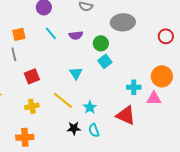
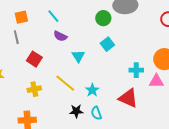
purple semicircle: (76, 35) -> (60, 36), moved, turned 32
green circle: (101, 43) -> (103, 18), moved
red square: (32, 76) -> (34, 59), turned -35

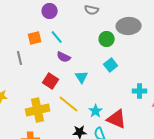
orange square: (21, 17) -> (35, 38), moved
red square: (34, 59) -> (51, 81), moved
yellow cross: (34, 89) -> (38, 110), size x1.6
red triangle: (128, 98) -> (117, 119), moved

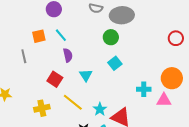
gray ellipse: (129, 26) -> (122, 15), moved
purple semicircle: (64, 57) -> (68, 55), turned -128
yellow cross: (38, 110) -> (42, 108), size x0.7

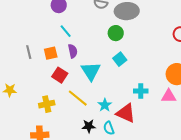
orange square: (39, 36) -> (51, 53), moved
cyan triangle: (86, 75) -> (91, 71), size x1.5
cyan cross: (144, 89) -> (141, 91), moved

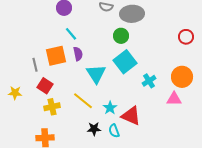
gray line: (29, 52) -> (35, 65), moved
orange square: (51, 53) -> (56, 56), size x1.5
cyan square: (120, 59) -> (125, 62), size x1.6
red square: (60, 75) -> (45, 86), moved
cyan cross: (141, 91) -> (149, 81), moved, turned -32

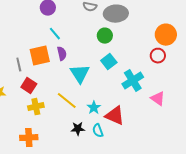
red circle: (186, 37) -> (158, 56), moved
cyan square: (125, 62) -> (109, 62), size x0.7
orange circle: (182, 77) -> (166, 35), moved
cyan cross: (149, 81) -> (133, 81), size x1.5
pink triangle: (174, 99) -> (158, 99), turned 35

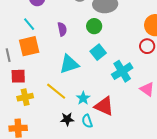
cyan line: (55, 34) -> (29, 24), moved
purple semicircle: (62, 54) -> (62, 29), moved
cyan triangle: (80, 74) -> (69, 64), turned 45
red square: (29, 86) -> (18, 76), turned -35

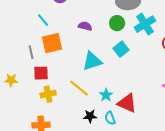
cyan line: (29, 24) -> (43, 20), moved
purple semicircle: (62, 29) -> (85, 26), turned -64
cyan cross: (122, 71) -> (145, 24), moved

